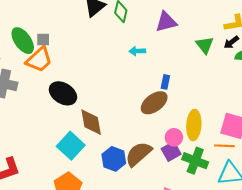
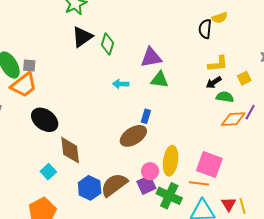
green triangle: (205, 45) -> (159, 80), moved, turned -48
cyan square: (71, 146) -> (48, 172), size x0.6

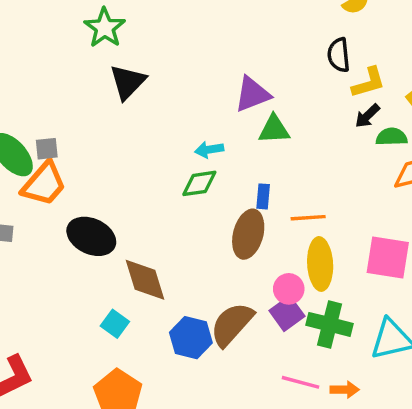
black semicircle: (205, 29) -> (339, 55), moved
green diamond: (107, 44) -> (199, 183), moved, turned 75
brown ellipse: (133, 136) -> (248, 234), turned -32
orange line: (199, 183) -> (308, 218), moved

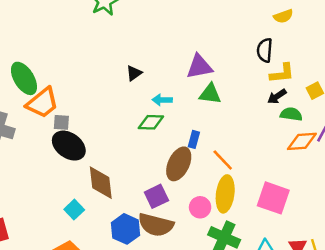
black triangle: (128, 82) -> (134, 73), moved, size x0.6
gray square: (47, 149) -> (61, 122), moved
orange line: (308, 218) -> (223, 160), turned 40
purple square: (287, 313) -> (156, 196), moved
brown semicircle: (232, 324) -> (156, 225), turned -128

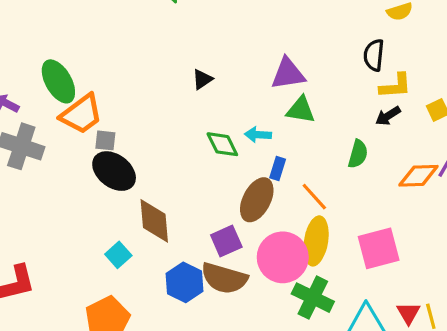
cyan arrow: (162, 100) -> (258, 135), moved
green semicircle: (291, 114) -> (358, 154), moved, turned 95
green diamond: (151, 122) -> (222, 144), turned 60
pink square: (273, 198) -> (379, 248), turned -36
pink circle: (200, 207) -> (283, 257), size x1.8

